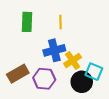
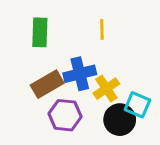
yellow line: (60, 22) -> (102, 29), moved
brown rectangle: (18, 74) -> (47, 84), moved

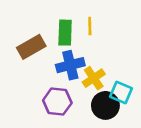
green rectangle: (40, 32) -> (65, 33), moved
brown rectangle: (47, 84) -> (31, 47), moved

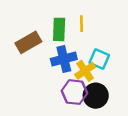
cyan square: (121, 92) -> (99, 59), moved
purple hexagon: (57, 102) -> (74, 92), moved

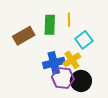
blue cross: (64, 59) -> (54, 63), moved
cyan square: (99, 59) -> (84, 40), moved, turned 30

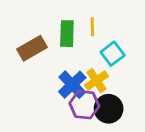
blue cross: (54, 63) -> (72, 85), turned -30

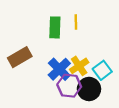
brown rectangle: (32, 48) -> (20, 57), moved
cyan square: (113, 54) -> (102, 70), moved

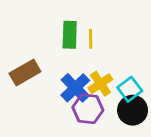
yellow line: (76, 22) -> (91, 39), moved
black circle: (89, 89) -> (133, 110), moved

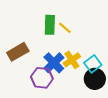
yellow line: (91, 39) -> (65, 28), turned -48
purple hexagon: (88, 109) -> (42, 78), moved

